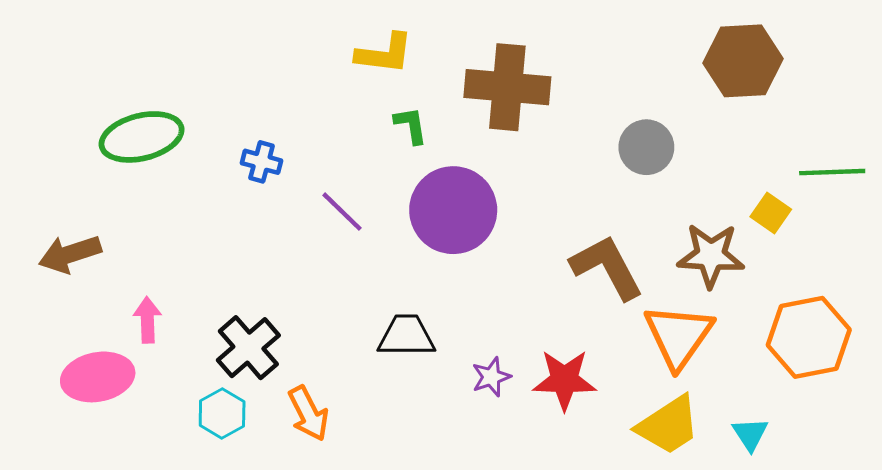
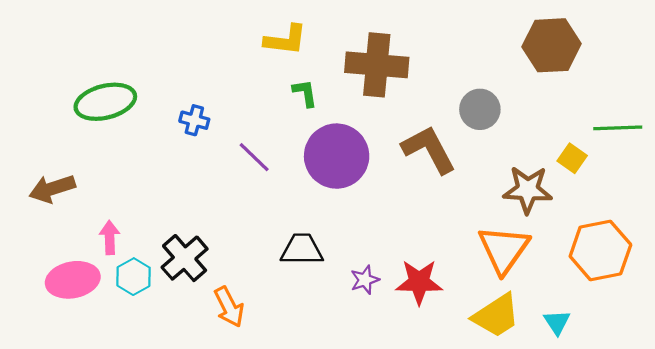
brown L-shape: (607, 267) -> (429, 150), moved
cyan hexagon: (222, 414) -> (134, 277), moved

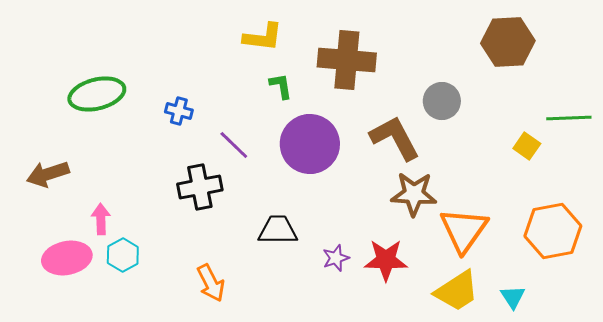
brown star: (528, 190) -> (414, 194), moved
black cross: (185, 258) -> (200, 187), moved, turned 30

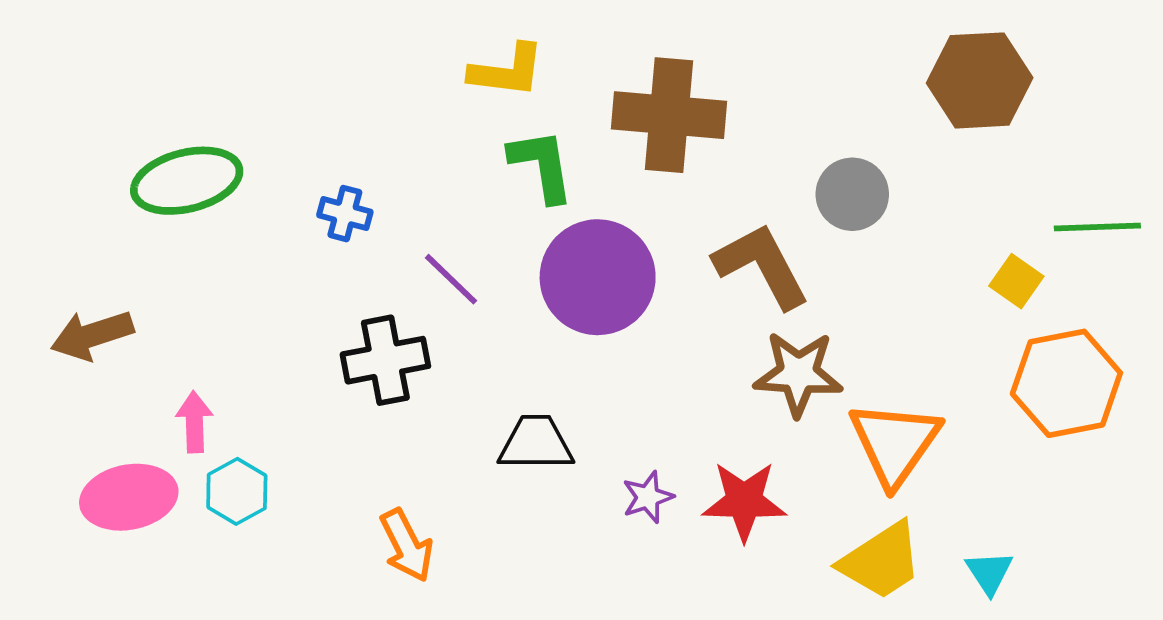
green L-shape: (281, 86) -> (542, 165), size x1.5
orange hexagon: (553, 231) -> (1066, 383), moved

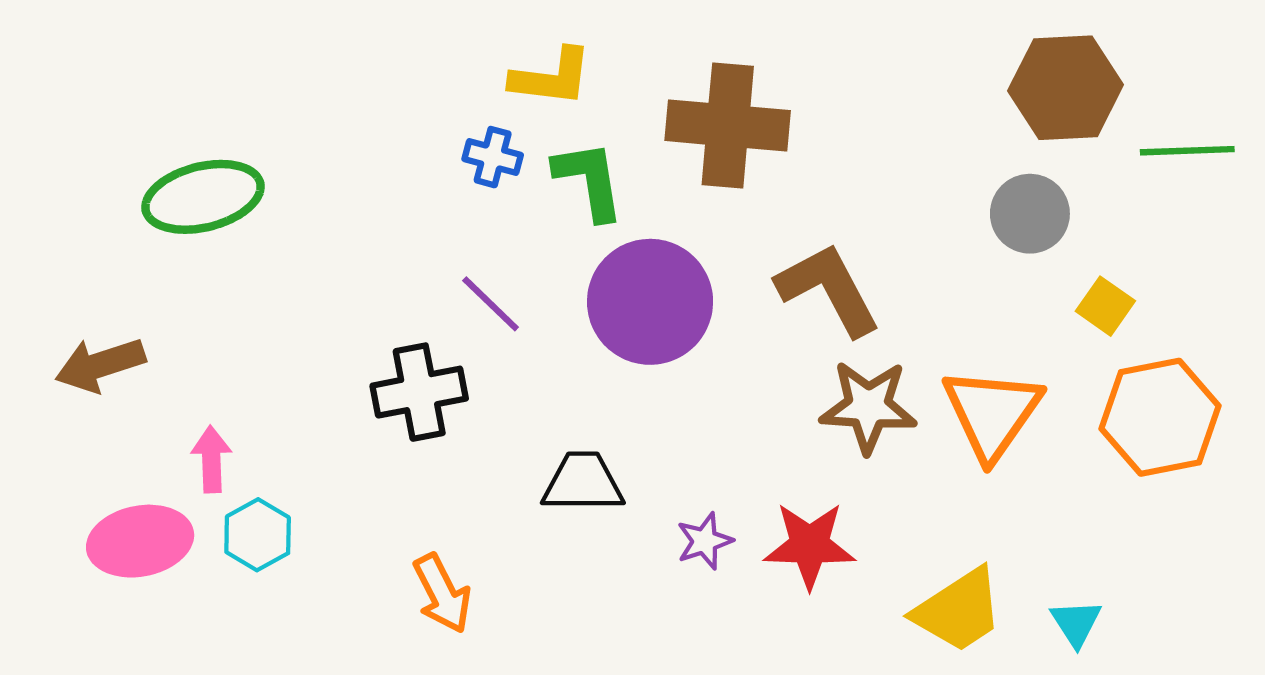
gray circle: (852, 194) -> (1030, 214), moved
blue cross: (345, 214) -> (493, 157), moved
green line: (1097, 227) -> (1187, 151), moved
orange triangle: (895, 443) -> (992, 413), moved

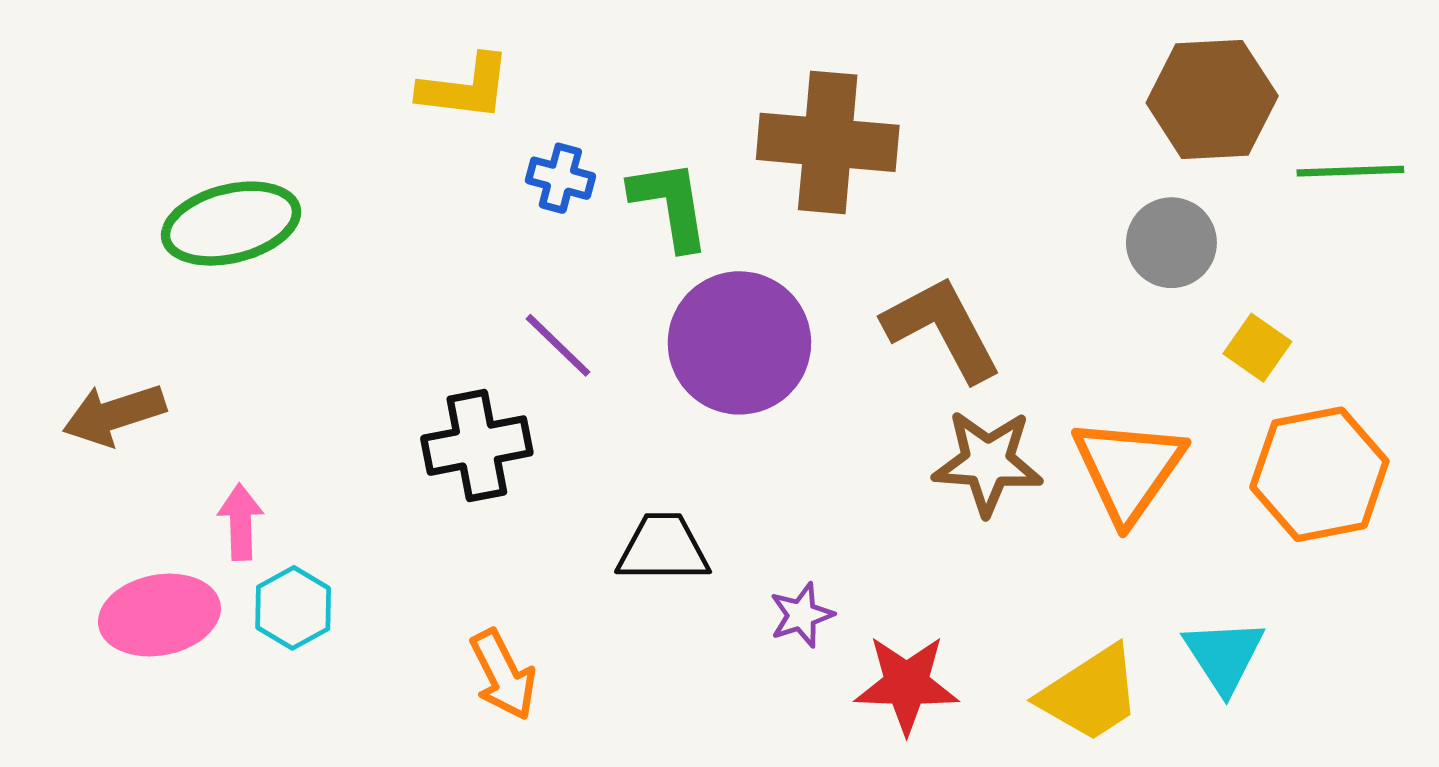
yellow L-shape: (551, 77) -> (465, 88), moved
red star: (810, 545) -> (907, 684), moved
cyan triangle: (1076, 623) -> (1224, 656), moved, size x1.4

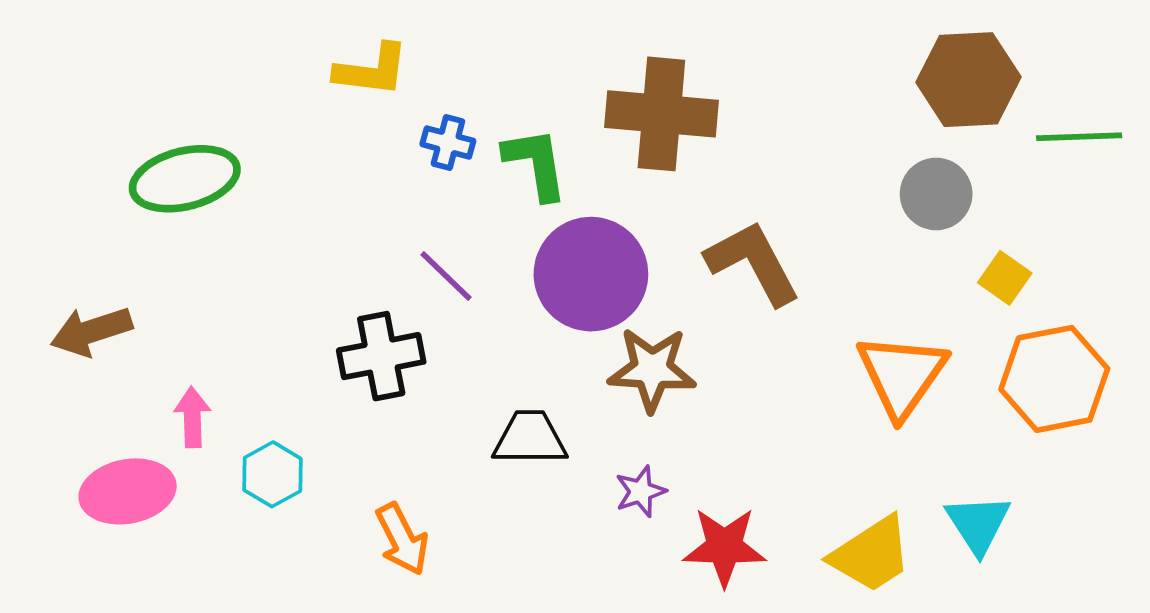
brown star: (988, 462) -> (652, 369), moved
cyan hexagon: (293, 608) -> (272, 474), moved

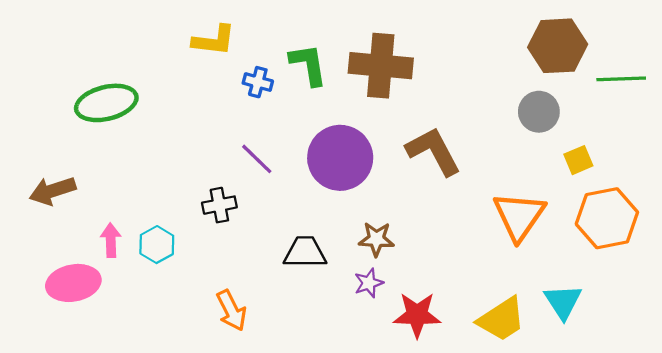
green L-shape: (536, 163) -> (308, 65), moved
yellow square: (1005, 278) -> (578, 160), turned 32
black cross: (381, 356) -> (219, 205), size x0.7
brown star: (652, 369) -> (376, 239), moved, size x0.7
cyan hexagon: (272, 474) -> (157, 245), moved

